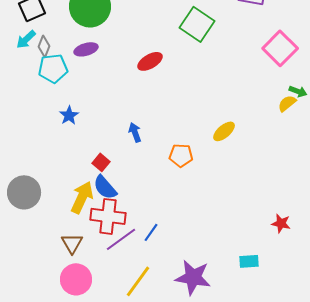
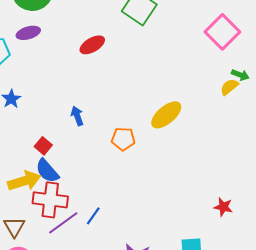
yellow ellipse: (224, 131) -> (166, 115), size x1.4
yellow arrow: (82, 197) -> (24, 181), turned 48

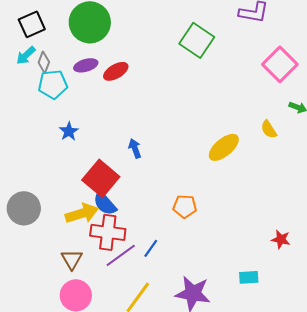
red ellipse: (92, 45) -> (116, 71), moved
yellow semicircle: (229, 87) -> (269, 129), moved, turned -84
orange pentagon: (123, 139) -> (185, 206), moved
red square: (43, 146) -> (101, 178), size x2.0

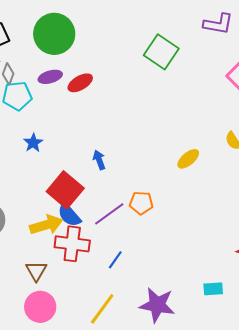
yellow ellipse: (224, 147) -> (188, 159), size x0.7
orange pentagon: (185, 206) -> (141, 203), moved
purple line: (121, 255) -> (109, 214), moved

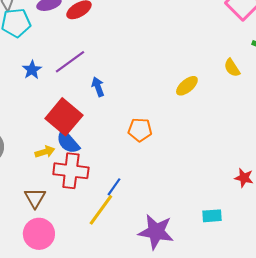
purple line: (109, 214) -> (70, 62), moved
yellow arrow: (46, 225) -> (45, 152), size x0.6
yellow line: (102, 309) -> (101, 210), moved

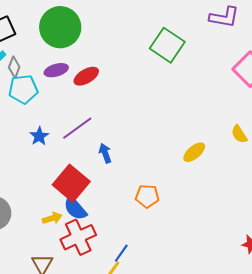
red cross: (71, 171) -> (78, 237), turned -32

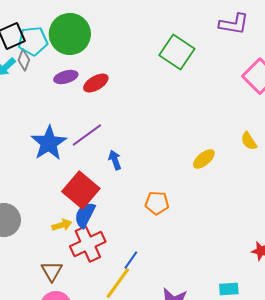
gray diamond: (14, 67) -> (24, 60), moved
cyan pentagon: (23, 89) -> (33, 41), moved
blue star: (39, 136) -> (49, 143), size x1.8
blue semicircle: (75, 208) -> (85, 215), turned 68

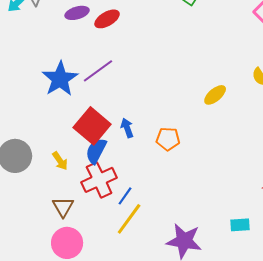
blue arrow: (115, 160) -> (127, 128), moved
yellow arrow: (62, 225) -> (60, 161), moved, turned 72
blue line: (131, 260) -> (125, 196), moved

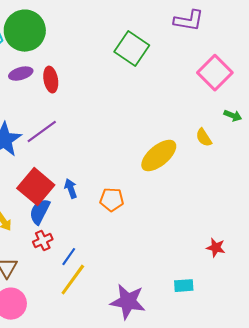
red ellipse: (107, 19) -> (51, 80), turned -70
yellow ellipse: (215, 95) -> (159, 156), size x1.6
red cross: (99, 180) -> (43, 241), size x0.6

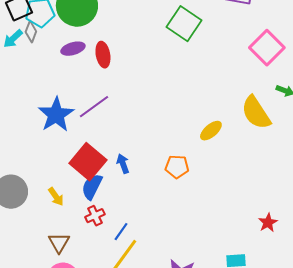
yellow semicircle: (204, 138) -> (256, 113), size x1.8
yellow ellipse: (159, 156) -> (211, 131), size x0.6
orange pentagon: (112, 200) -> (177, 167), moved
red star: (216, 248) -> (268, 223), turned 30

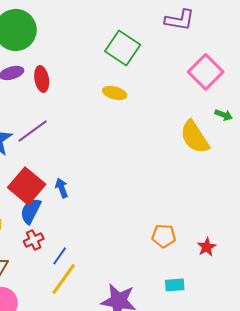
yellow ellipse: (211, 131) -> (115, 93), moved, turned 55
orange pentagon: (177, 167) -> (164, 236), moved

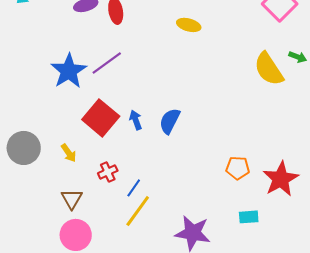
green arrow: (224, 115) -> (298, 57), moved
blue semicircle: (31, 211) -> (170, 121), moved
red star: (207, 247) -> (281, 179), size x1.8

